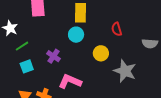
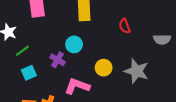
cyan circle: (76, 35) -> (74, 44), moved
yellow circle: (101, 53) -> (104, 68), moved

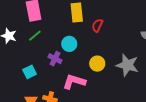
red semicircle: (125, 26) -> (97, 25), moved, turned 48
green line: (22, 51) -> (35, 36), moved

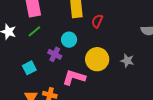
yellow circle: (97, 64) -> (97, 59), size x1.5
gray star: (127, 65) -> (127, 61), size x0.6

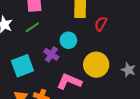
cyan square: (29, 68) -> (22, 66), size x1.5

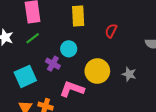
red semicircle: (101, 24) -> (111, 31), moved

